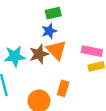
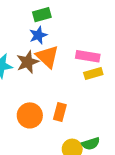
orange rectangle: (63, 88) -> (60, 112), moved

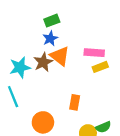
orange circle: (30, 115) -> (43, 122), moved

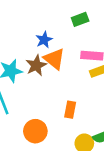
green rectangle: (52, 21) -> (80, 19), moved

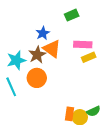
orange rectangle: (70, 110) -> (69, 114), moved
orange circle: (35, 131) -> (37, 78), moved

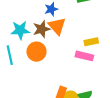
pink rectangle: (83, 45) -> (84, 56), moved

